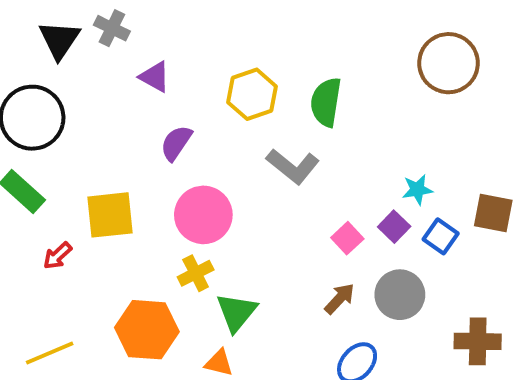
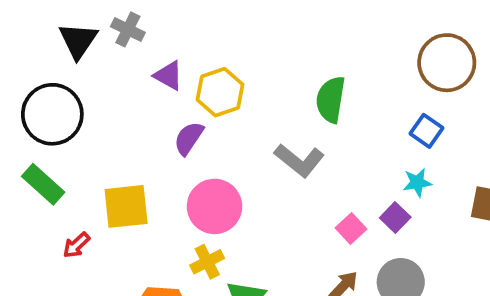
yellow hexagon: (252, 94) -> (220, 92), moved
blue square: (441, 236) -> (426, 131), moved

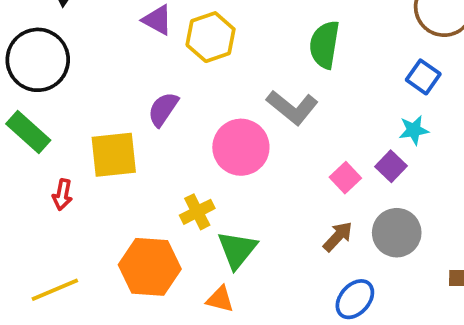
purple semicircle: (189, 138) -> (163, 109), moved
pink circle: (215, 206) -> (241, 147), moved
red arrow: (76, 245) -> (62, 195), turned -36

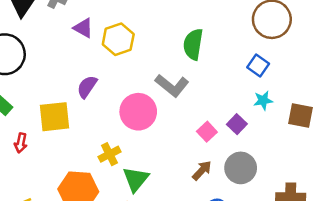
cyan star: (414, 130) -> (263, 100), moved

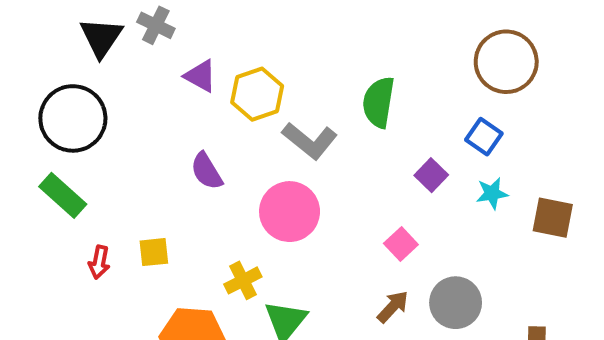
gray L-shape: (172, 85) -> (310, 141), moved
purple semicircle: (87, 87) -> (207, 171), turned -65
yellow square: (55, 117) -> (154, 252), moved, size x0.6
purple square: (237, 124) -> (431, 175), moved

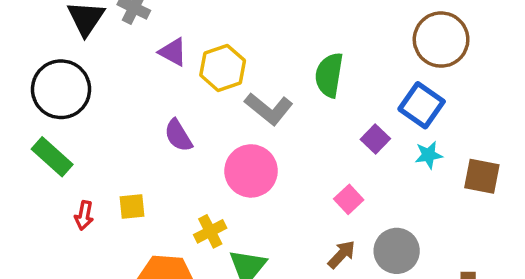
blue square: (484, 137) -> (422, 105), size x1.4

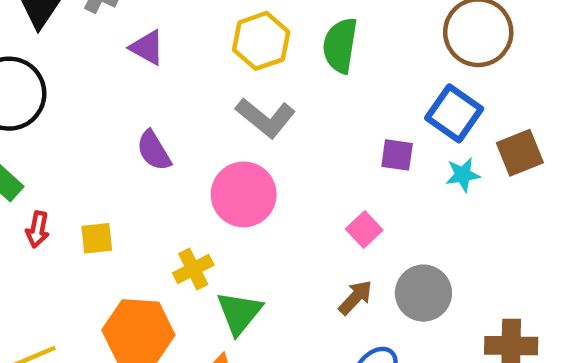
yellow hexagon: (223, 68) -> (261, 41), moved
green semicircle: (329, 75) -> (340, 45), moved
purple square: (375, 139) -> (397, 155), turned -36
brown square: (482, 176) -> (520, 153), moved, turned -33
red arrow: (84, 215) -> (38, 230), moved

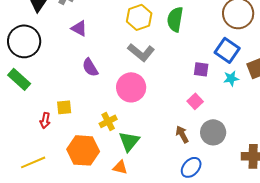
purple triangle: (147, 48) -> (79, 28), moved
red arrow: (38, 230) -> (45, 120), moved
pink square: (364, 230) -> (195, 101), moved
brown arrow: (355, 297) -> (182, 134), turned -72

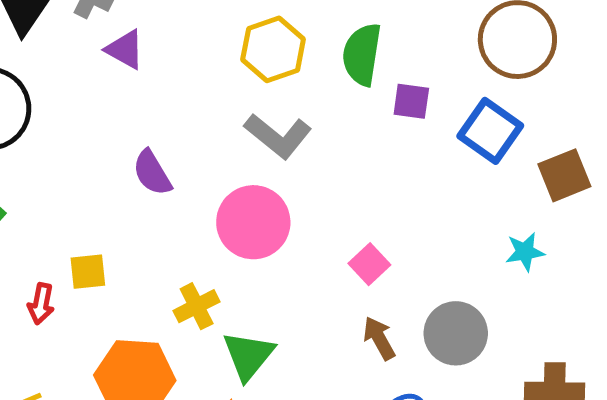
purple triangle: (79, 28) -> (125, 49), moved
purple square: (201, 69) -> (411, 101), moved
cyan star: (231, 78) -> (525, 252), moved
pink square: (195, 101) -> (369, 264), moved

